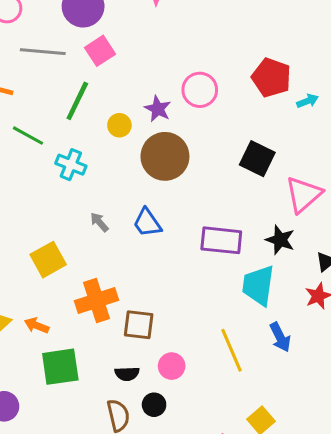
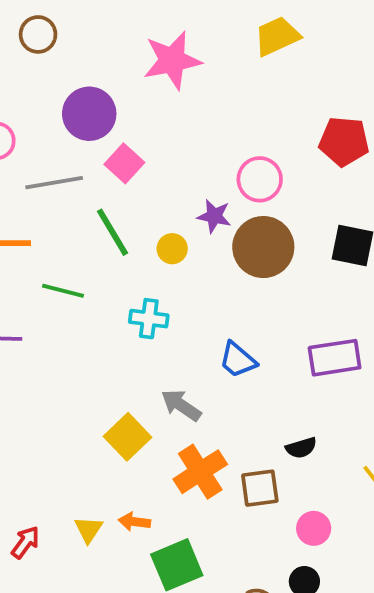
green line: (77, 101) -> (113, 232), turned -42
brown circle: (165, 156) -> (263, 247), moved
cyan cross: (71, 165) -> (149, 319), moved
gray arrow: (99, 222) -> (181, 405), moved, size x1.5
black semicircle: (127, 374) -> (301, 448), moved

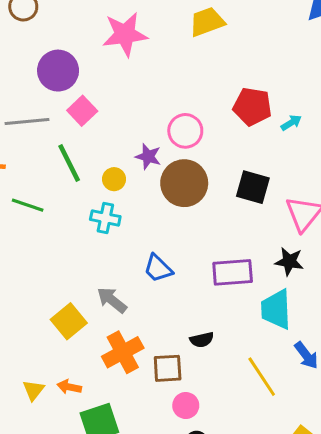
cyan cross: (149, 319) -> (105, 218), moved
pink circle: (314, 528) -> (186, 406), moved

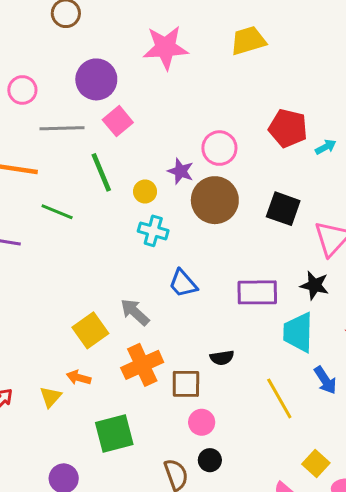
cyan cross: (105, 218) -> (153, 231), moved
orange arrow: (69, 387) -> (79, 378), moved

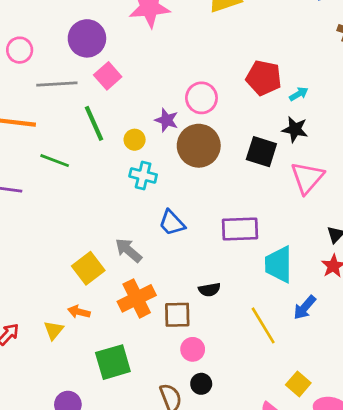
black star: (314, 285) -> (295, 129), moved
blue arrow: (325, 380) -> (305, 308), turned 76

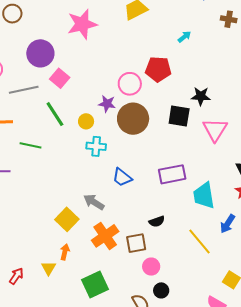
red pentagon: (264, 78) -> (158, 69), moved
cyan arrow: (299, 94) -> (184, 37), moved
orange arrow: (79, 312) -> (65, 252), turned 98

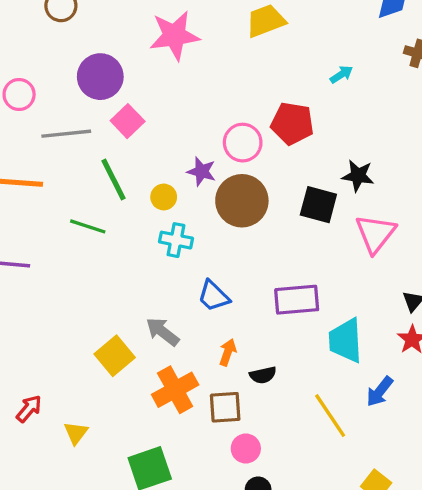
green line: (31, 145) -> (88, 226), moved
orange arrow: (65, 252) -> (228, 352), moved
red arrow: (16, 276) -> (29, 409), moved

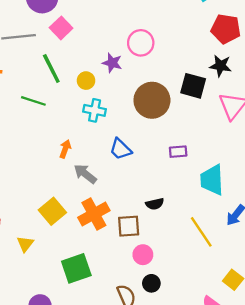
red pentagon: (292, 123) -> (226, 29), moved
brown circle: (242, 201) -> (152, 100), moved
purple rectangle: (297, 300) -> (178, 152), size x0.6
orange arrow: (228, 352) -> (65, 149), moved
yellow square: (115, 356) -> (52, 211), moved

